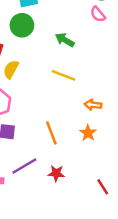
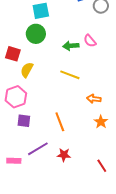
pink semicircle: (98, 14) -> (90, 41), moved
green arrow: (65, 40) -> (71, 46), turned -35
orange star: (88, 133) -> (101, 122), moved

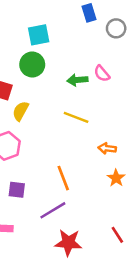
purple square: (24, 121) -> (17, 190), moved
purple line: (38, 149) -> (53, 210), moved
red star: (64, 155) -> (68, 243), moved, size x1.5

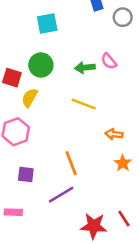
green circle: (32, 65) -> (41, 65), moved
red star: (68, 243) -> (94, 226), moved

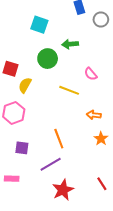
cyan square: (47, 23) -> (39, 25), turned 30
pink semicircle: (109, 61) -> (91, 74), moved
green circle: (41, 65) -> (48, 59), moved
green arrow: (85, 68) -> (70, 44), moved
red star: (94, 226) -> (63, 190), moved, turned -30

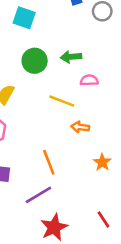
green arrow: (70, 44) -> (71, 57), moved
pink semicircle: (91, 74) -> (89, 80), turned 128
orange arrow: (94, 115) -> (80, 127), moved

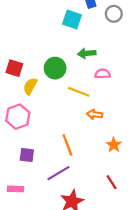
cyan square: (24, 18) -> (72, 20), moved
green circle: (35, 61) -> (55, 68), moved
red line: (104, 220) -> (112, 182), moved

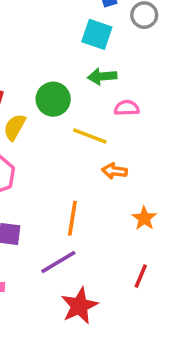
cyan square: (72, 20) -> (97, 34), moved
orange line: (67, 145) -> (72, 218), turned 30
red line: (112, 182) -> (141, 276), turned 56

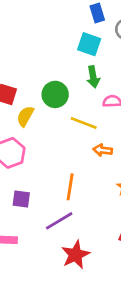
green arrow: (102, 76) -> (93, 77), turned -95

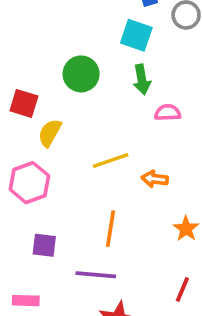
green circle: (55, 94) -> (81, 74), moved
yellow line: (84, 123) -> (111, 161), moved, turned -40
purple line: (59, 221) -> (96, 275), turned 36

